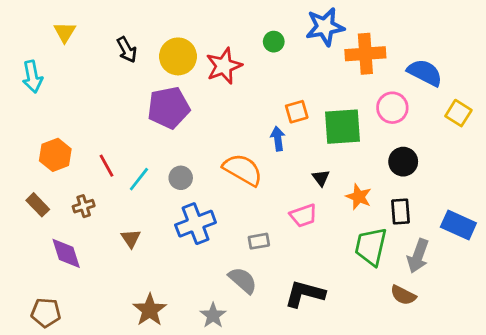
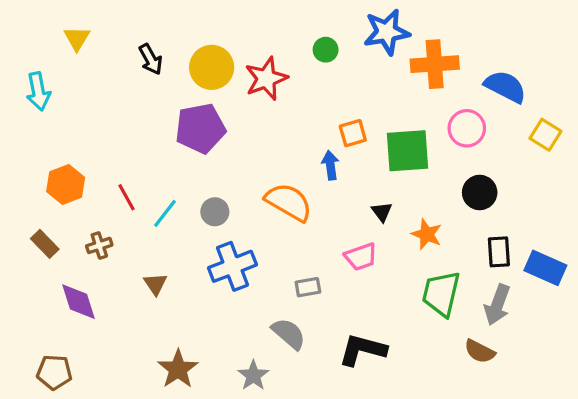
black rectangle: (400, 212) -> (499, 252), moved

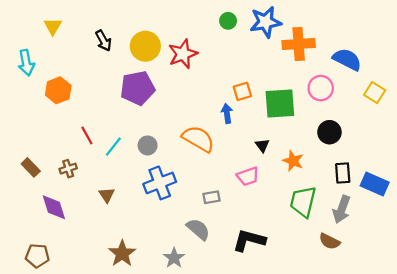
green circle: (326, 50) -> (228, 21), moved
orange hexagon: (66, 184) -> (58, 90), moved

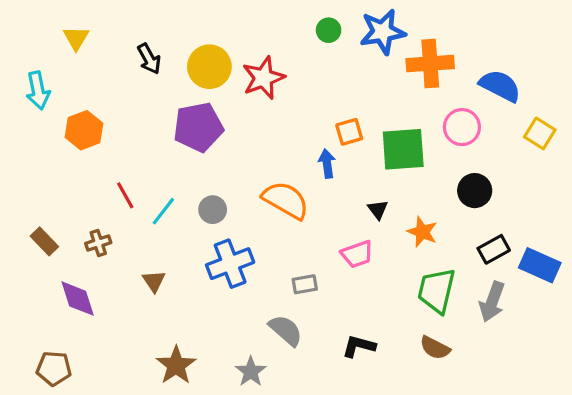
black rectangle: (343, 173) -> (494, 249), turned 65
black L-shape: (249, 240) -> (359, 346), size x0.7
brown semicircle: (329, 241) -> (435, 348), moved

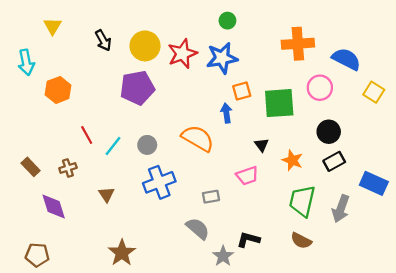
blue star: (383, 32) -> (222, 58), moved
black rectangle: (494, 249) -> (334, 161), moved
gray star: (251, 372) -> (223, 256), moved

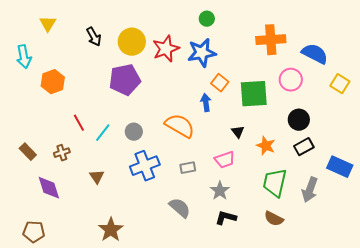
orange square: (242, 91) -> (220, 83), turned -36
gray rectangle: (211, 197) -> (188, 168), moved
gray star: (223, 256) -> (220, 191), moved

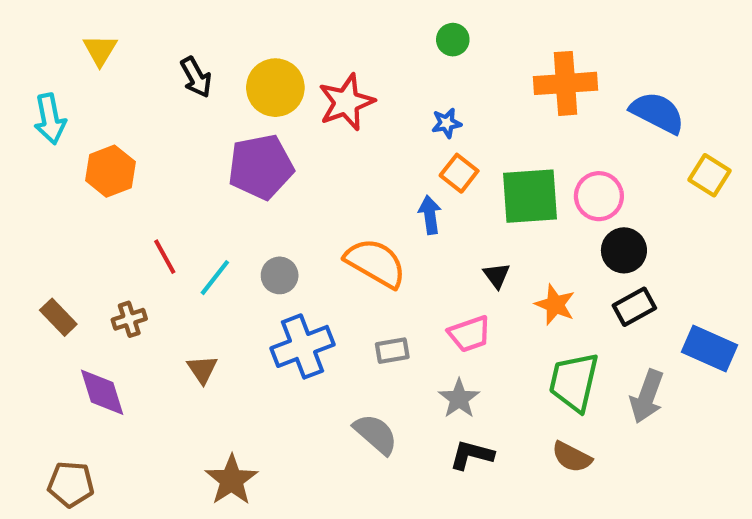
green circle: (207, 19) -> (453, 40), moved
blue star: (202, 53) -> (447, 123), moved, size x0.5
pink circle: (291, 80) -> (599, 196), moved

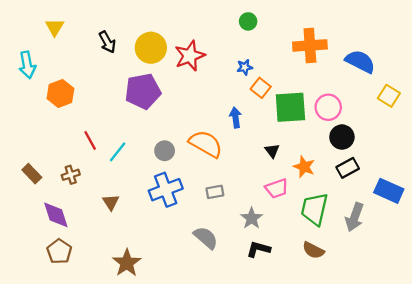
orange square: (459, 173) -> (261, 88), moved
gray circle: (280, 275) -> (165, 151), moved
pink trapezoid: (469, 334) -> (277, 189), moved
brown pentagon: (71, 484) -> (59, 251), moved, turned 30

